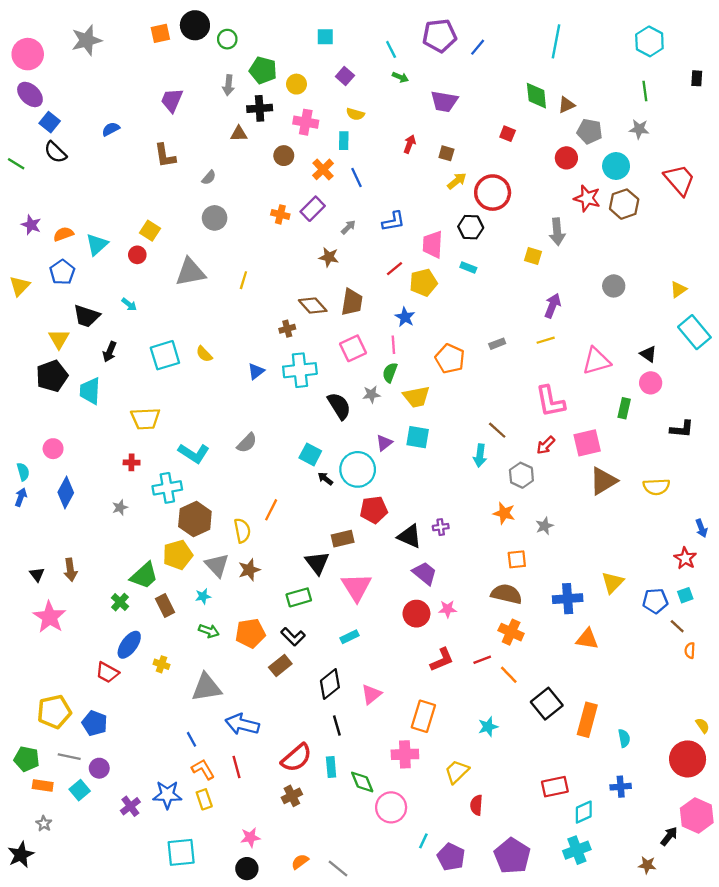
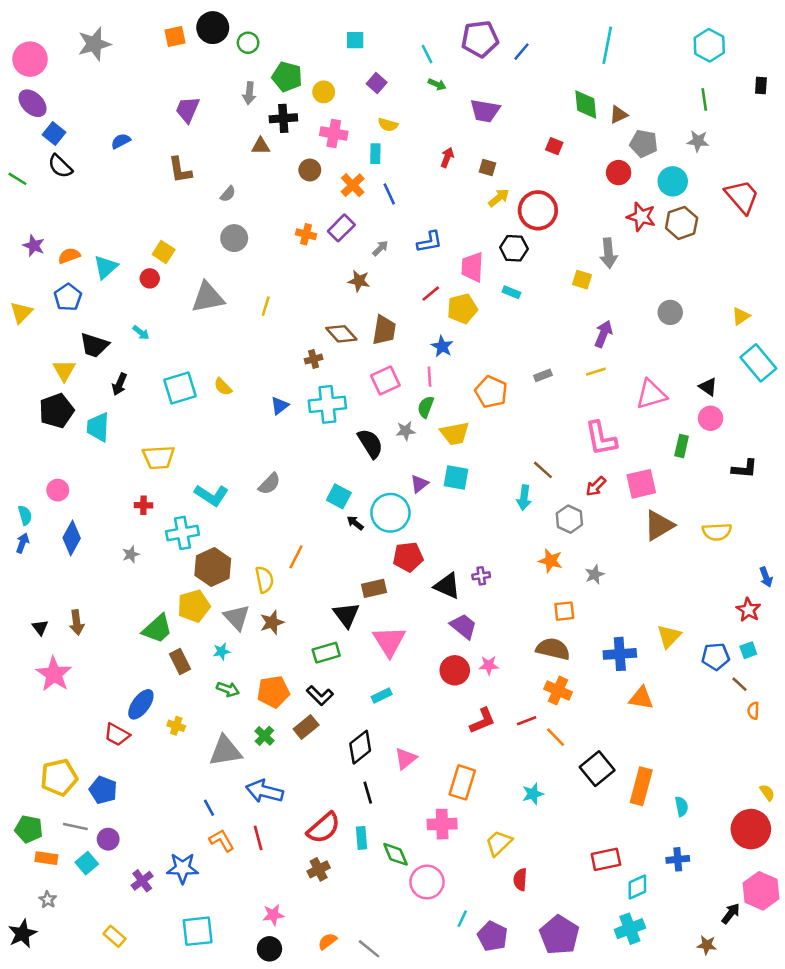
green cross: (120, 602) -> (264, 736), moved
yellow rectangle: (204, 799) -> (114, 936), moved, turned -30

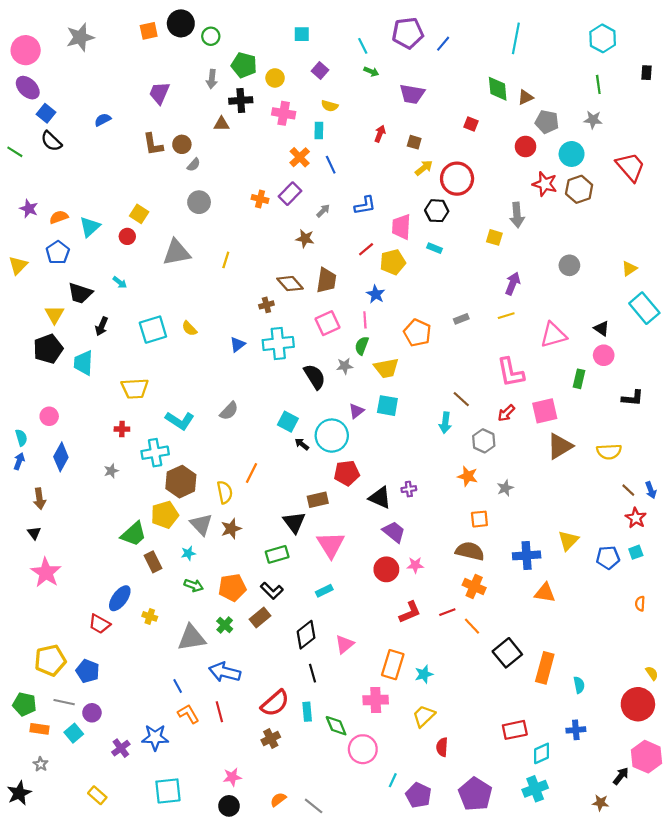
brown circle: (310, 170) -> (182, 144), moved
brown arrow: (77, 622) -> (40, 499), moved
brown line: (740, 684) -> (628, 490), moved
cyan star: (533, 794) -> (424, 674), moved

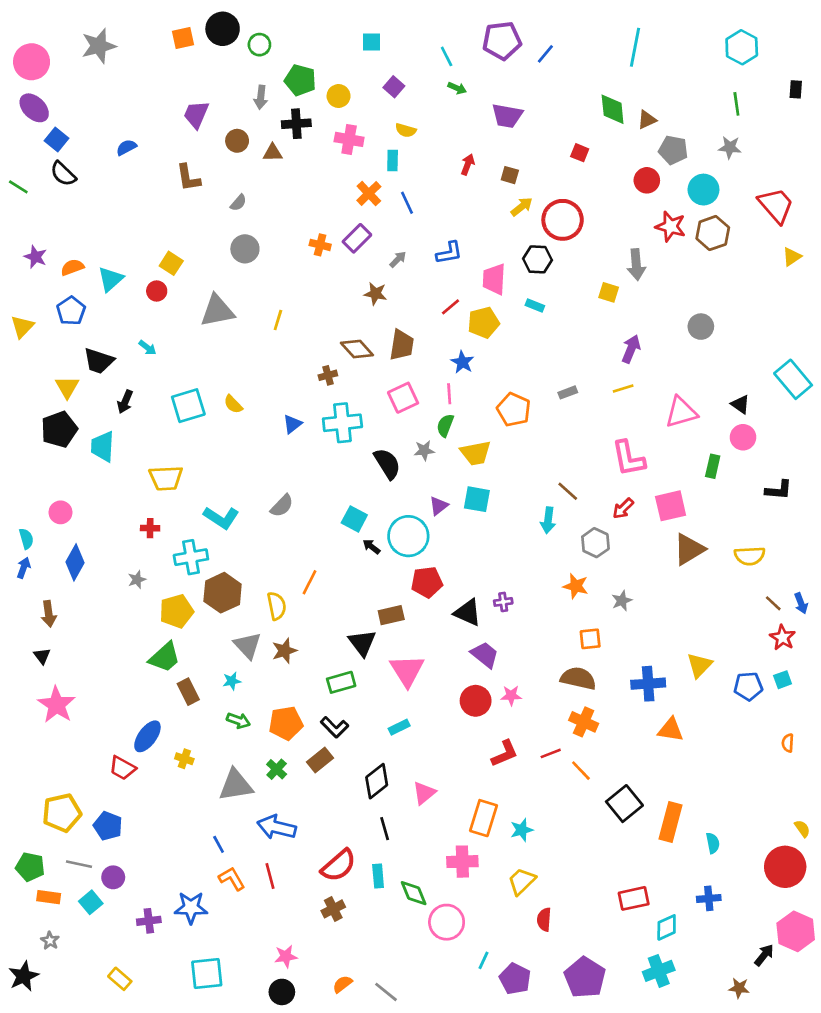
brown circle: (182, 144) -> (237, 141), moved
yellow triangle: (629, 269) -> (792, 257), moved
yellow pentagon: (165, 515) -> (176, 611), moved
purple cross: (121, 748) -> (149, 921), turned 30

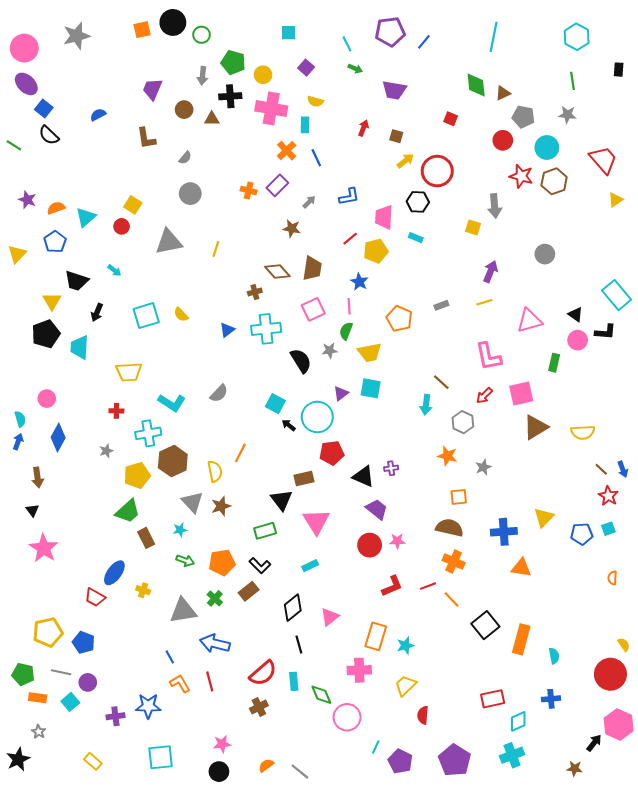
pink cross: (349, 139) -> (271, 109), size x1.4
black L-shape: (779, 490) -> (605, 332), moved

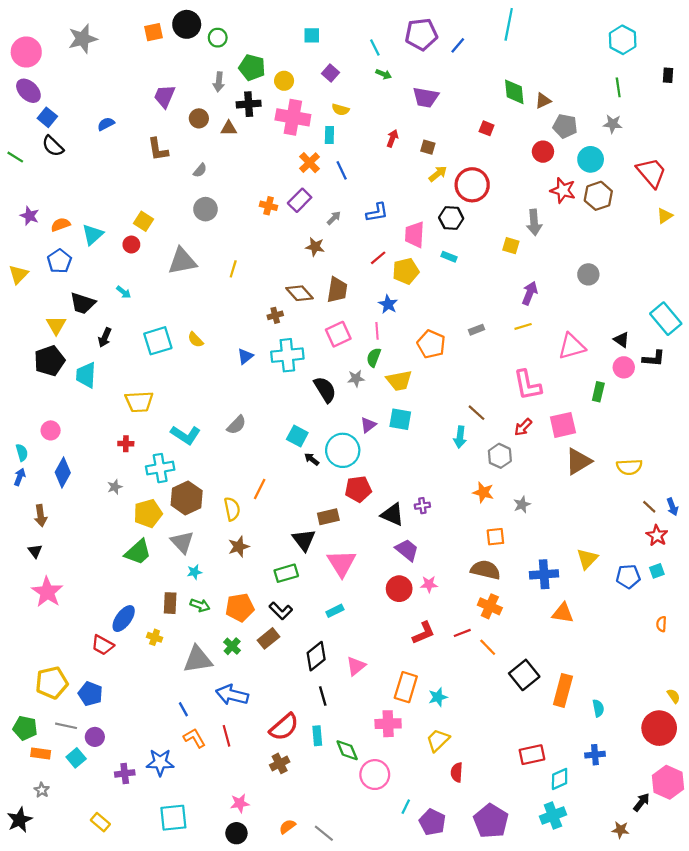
cyan line: (494, 37) -> (509, 24), moved
gray triangle: (192, 502) -> (182, 542), moved
brown rectangle: (146, 538) -> (170, 603), moved, turned 30

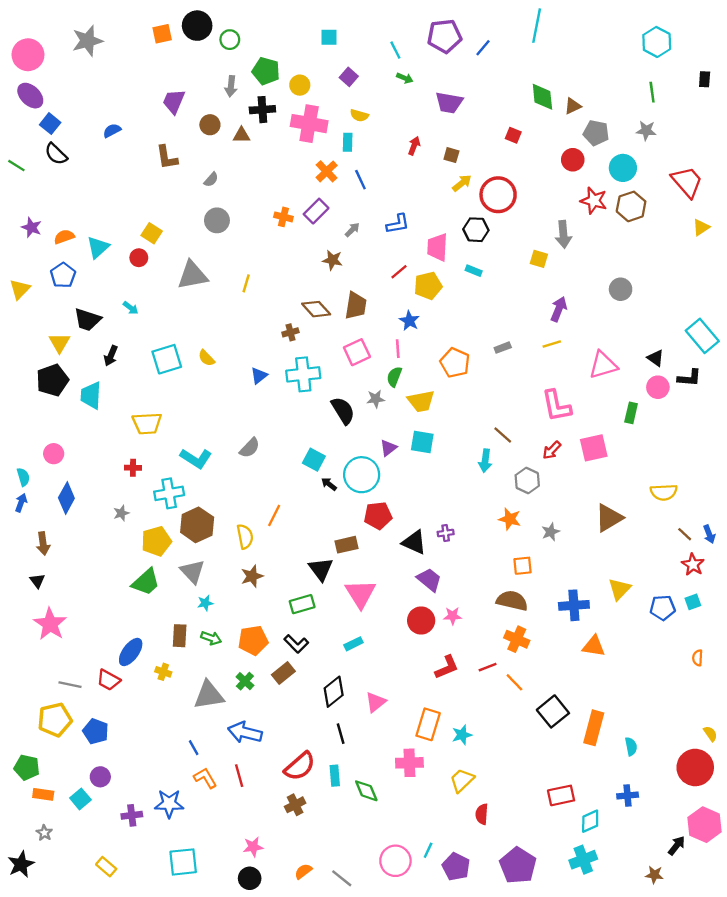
brown triangle: (578, 461) -> (609, 518), moved
gray line: (66, 726) -> (70, 685), moved
pink circle: (375, 775) -> (395, 861), moved

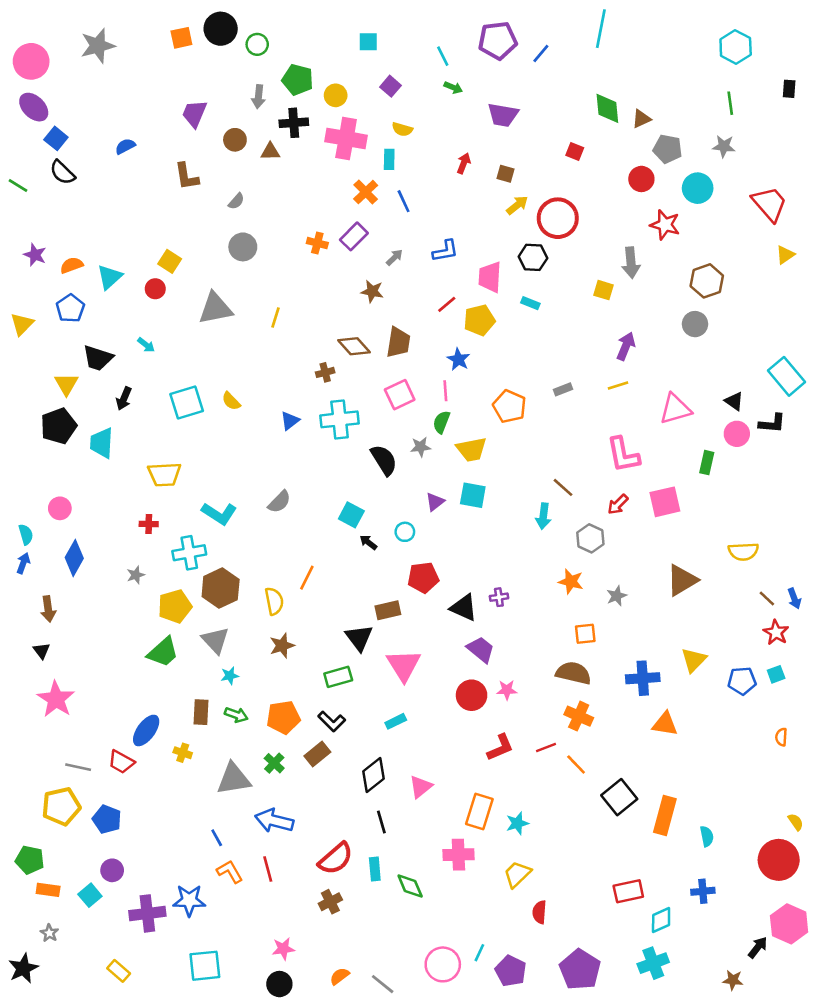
brown hexagon: (631, 206) -> (707, 281), moved
cyan circle: (362, 475) -> (405, 532), size x0.5
purple cross: (132, 815) -> (147, 913), size x1.5

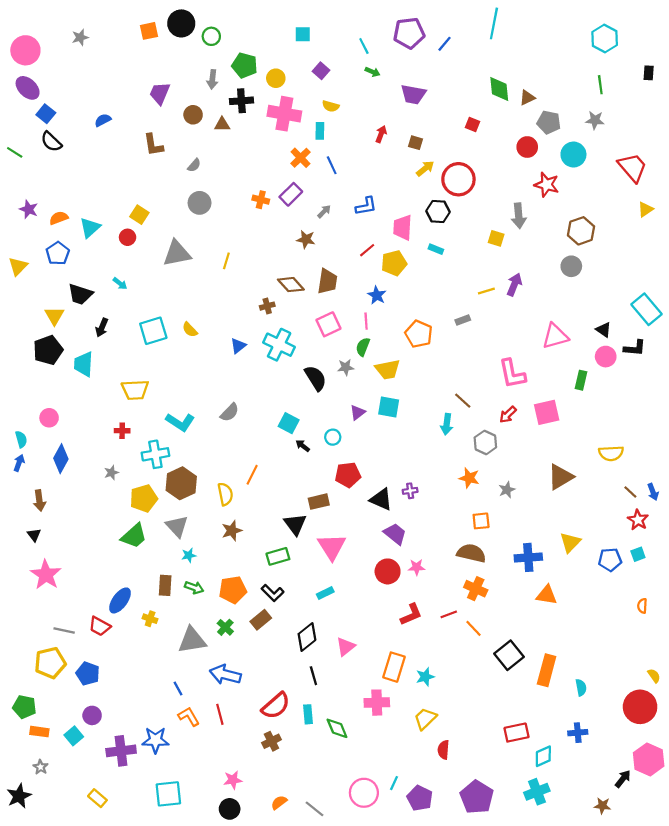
gray star: (98, 46) -> (80, 37), size x0.6
yellow line: (618, 385) -> (486, 291), moved
cyan cross: (340, 419) -> (279, 345), turned 32

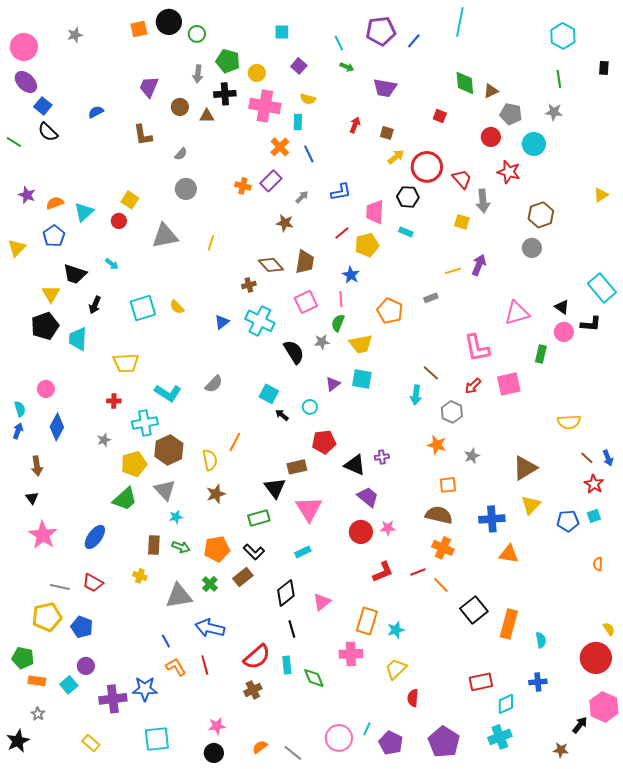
red trapezoid: (633, 167) -> (462, 179), moved, size x0.7
brown triangle: (561, 477) -> (525, 468), moved
blue ellipse: (120, 600) -> (95, 537), moved

